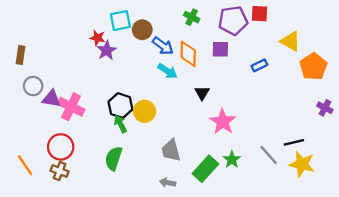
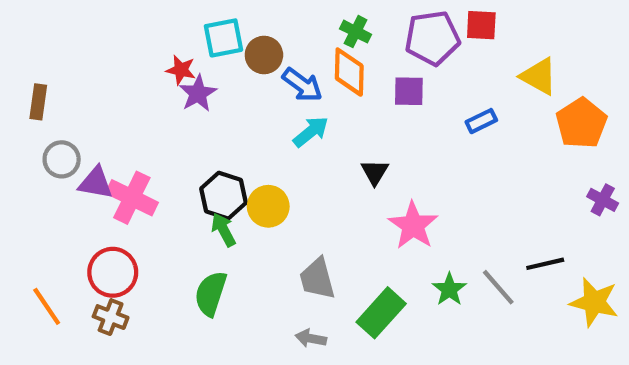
orange diamond: (188, 54) -> (349, 72), moved
cyan arrow: (168, 71) -> (311, 132), turned -72
green star: (232, 160) -> (449, 289), moved
yellow star: (302, 164) -> (594, 302), moved

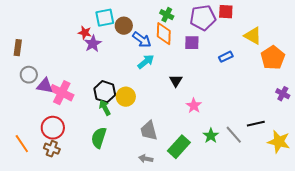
pink star: (413, 225) -> (194, 106), size x0.7

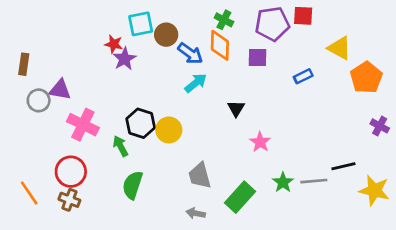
purple triangle: (45, 86) -> (60, 90), moved
green arrow: (105, 108) -> (120, 146), moved
gray line: (234, 135) -> (314, 181), turned -54

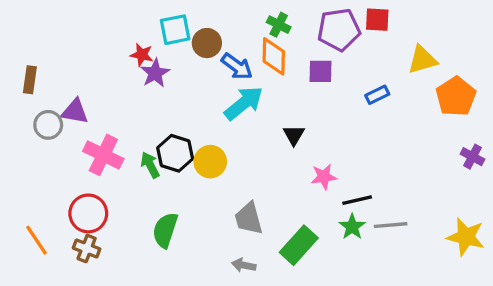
yellow triangle: (339, 48) -> (422, 60), turned -45
cyan arrow: (196, 83) -> (244, 103), size x1.4
pink star: (260, 142) -> (324, 177), turned 30
green arrow: (120, 146) -> (150, 165), moved
black line: (343, 166) -> (357, 200), moved

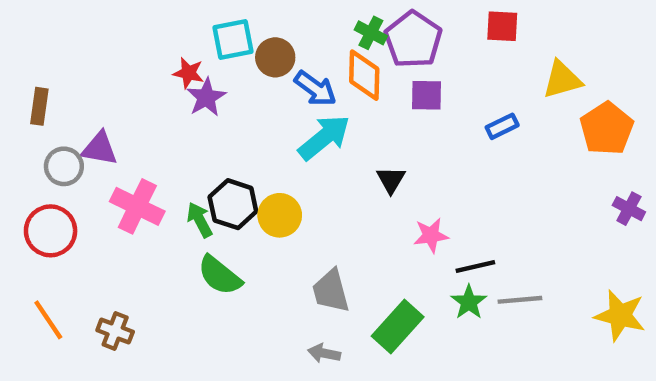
purple pentagon: (339, 30) -> (413, 40), moved, turned -30
red circle: (88, 213) -> (51, 231), moved
green semicircle: (165, 230) -> (220, 275), moved, turned -69

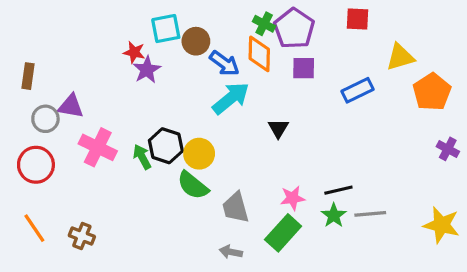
blue rectangle: (502, 126) -> (358, 90), size x1.4
pink star: (431, 235) -> (293, 198), moved
green semicircle: (220, 275) -> (193, 185), moved

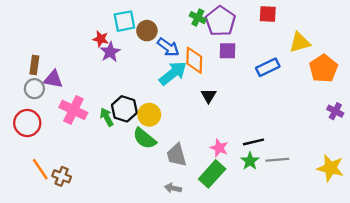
orange diamond: (259, 54) -> (194, 60), moved
brown rectangle: (28, 76) -> (34, 65), moved
pink star: (293, 198) -> (219, 148), turned 30
orange line: (34, 228) -> (40, 169), moved

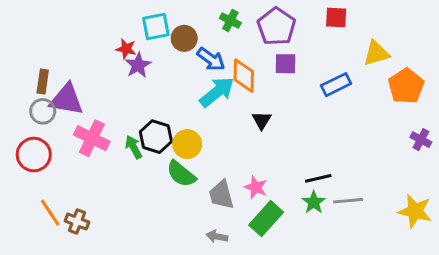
green cross: (198, 18) -> (230, 21), moved
purple triangle: (53, 79) -> (67, 99), size x1.4
pink star: (219, 148) -> (256, 187), moved

